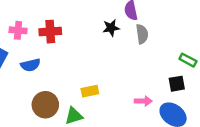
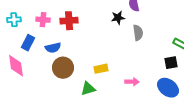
gray semicircle: (142, 34) -> (138, 33), moved
pink arrow: (143, 101) -> (132, 82), moved
brown circle: (45, 105) -> (63, 68), moved

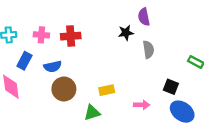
black square: (171, 63) -> (171, 87), moved, turned 32

